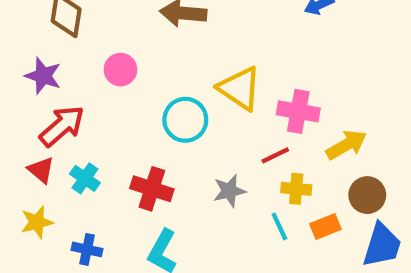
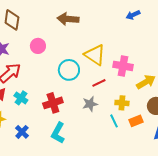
red line: (275, 155) -> (99, 83), moved
red cross: (152, 189) -> (53, 103), turned -36
blue cross: (87, 249) -> (22, 132), turned 32

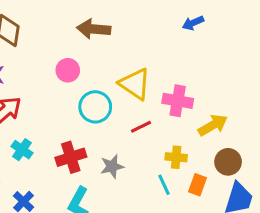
pink circle: (38, 46) -> (68, 70), moved
gray star: (90, 104) -> (112, 166), moved
orange rectangle: (136, 121) -> (198, 185), turned -48

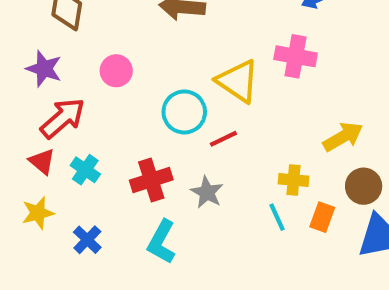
pink circle: (68, 70) -> (116, 71), moved
pink cross: (178, 101) -> (296, 56), moved
red line: (141, 127) -> (223, 139), moved
gray star: (112, 166) -> (207, 192), turned -30

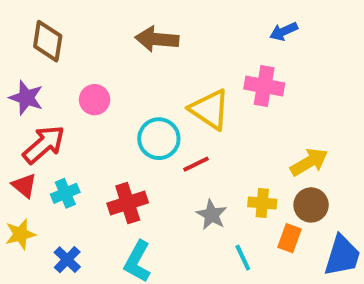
cyan cross: (85, 170) -> (65, 193), turned 32
brown circle: (364, 186) -> (311, 205), moved
gray star: (207, 192) -> (212, 215), moved
cyan line: (277, 217) -> (243, 258), moved

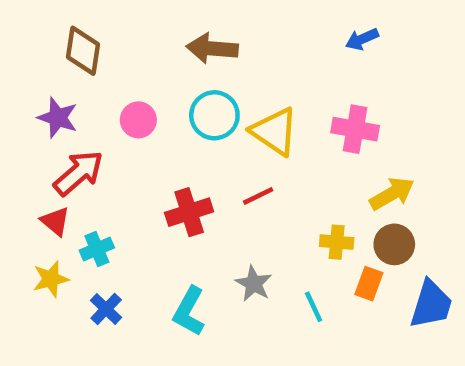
pink cross: (264, 86) -> (355, 129), moved
cyan circle: (159, 139) -> (214, 115), moved
cyan cross: (65, 193) -> (97, 249), moved
red cross: (128, 203) -> (189, 212), moved
gray star: (212, 215) -> (254, 284), moved

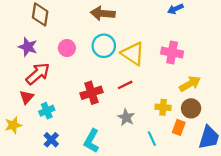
red triangle: (55, 221) -> (27, 97), turned 32
yellow star: (51, 279) -> (13, 125), moved
gray star: (254, 284) -> (126, 117), moved

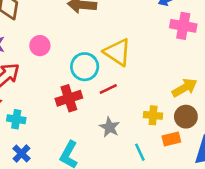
cyan circle: (104, 46) -> (85, 67), moved
pink cross: (172, 53) -> (183, 26), moved
cyan cross: (47, 111) -> (16, 119), turned 32
orange rectangle: (179, 127) -> (171, 139), turned 56

